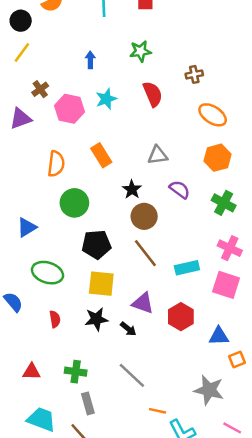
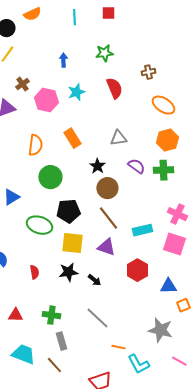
green cross: (224, 203) -> (163, 170), moved, turned -30
green ellipse: (47, 273) -> (39, 225), moved
purple triangle: (143, 303) -> (106, 247), moved

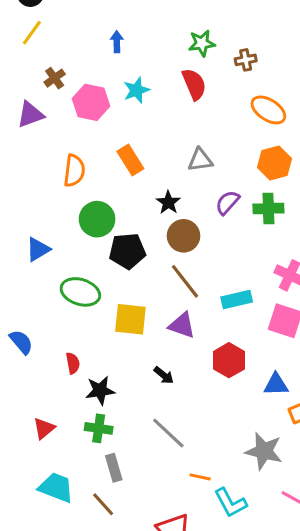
green star: (104, 53) -> (202, 43), moved
purple semicircle: (136, 166) -> (227, 202), turned -84
black pentagon: (68, 211) -> (127, 251), moved
black star: (68, 272) -> (100, 391), moved
red triangle: (15, 315) -> (44, 428), turned -42

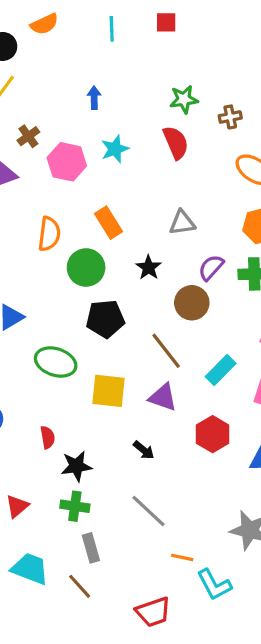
green circle: (97, 219) -> (86, 268), moved
brown circle: (183, 236) -> (192, 303), moved
cyan rectangle: (237, 300) -> (221, 370), turned -32

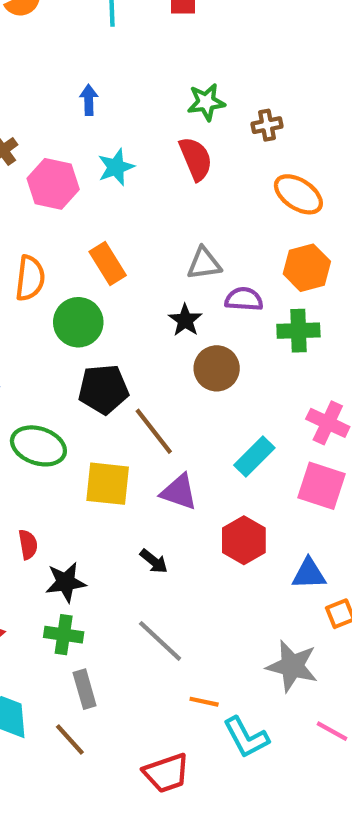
black star: (149, 268) -> (185, 320), moved
purple semicircle: (211, 268) -> (244, 299), moved, turned 52
brown line: (166, 351) -> (154, 431), moved

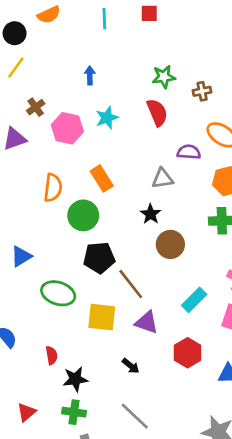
purple semicircle: (244, 299) -> (189, 152), moved

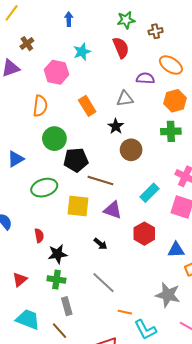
pink hexagon: (67, 128) -> (56, 72), moved
orange rectangle: (102, 178) -> (87, 106), moved
green circle: (83, 215) -> (54, 139), moved
brown line: (131, 284) -> (100, 180), turned -35
green ellipse: (58, 293) -> (44, 188), turned -35

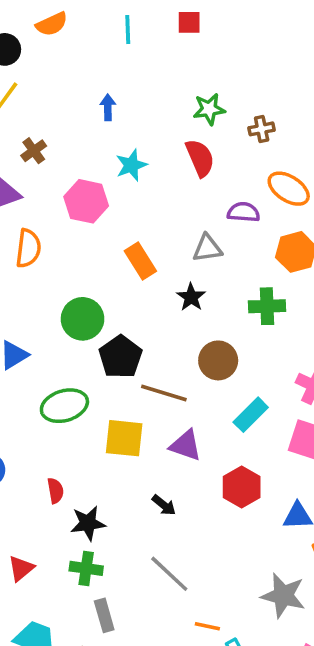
orange semicircle: (40, 106) -> (28, 248), moved
green cross: (171, 131) -> (267, 306), moved
brown circle: (131, 150) -> (218, 360), moved
black pentagon: (76, 160) -> (120, 357), turned -30

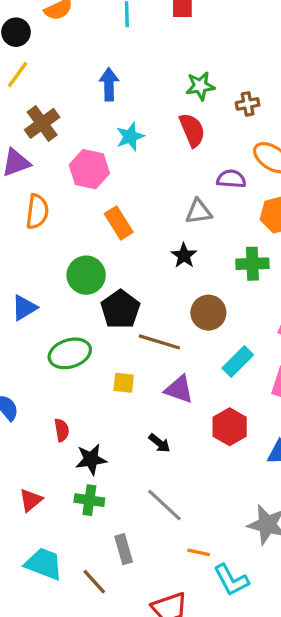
blue arrow: (108, 107) -> (109, 84), size x1.4
brown cross: (34, 151) -> (42, 123), size x1.5
orange rectangle: (140, 261) -> (119, 223), moved
yellow square: (124, 438) -> (124, 383), size x0.6
gray rectangle: (104, 615) -> (124, 549), moved

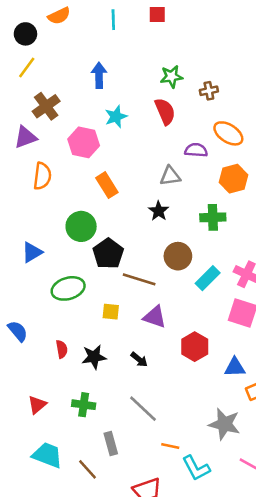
cyan rectangle: (238, 362) -> (208, 278), moved
black star: (91, 459) -> (94, 357), moved

